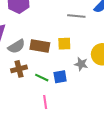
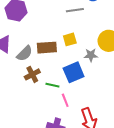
blue square: (60, 77) -> (74, 72), size x1.5
green line: (42, 78) -> (52, 85), moved

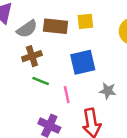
gray star: (91, 55) -> (108, 91), moved
green line: (52, 85) -> (41, 81), moved

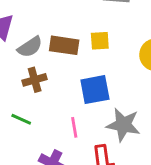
green line: (41, 81) -> (21, 119), moved
gray star: (108, 91) -> (123, 125), size x1.6

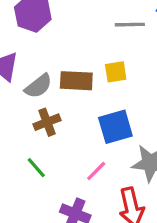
green line: (21, 119) -> (36, 168), turned 30
pink line: (74, 127) -> (96, 171), turned 60

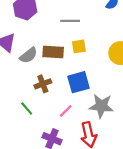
gray line: (130, 25) -> (70, 21), moved
brown cross: (47, 122) -> (43, 84), moved

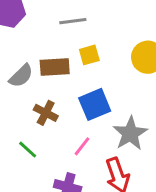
brown cross: (43, 84) -> (46, 113), turned -35
gray star: (101, 106) -> (130, 134), turned -30

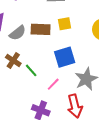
brown cross: (46, 113) -> (13, 60), moved
green line: (28, 150) -> (31, 70), moved

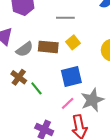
yellow square: (64, 24) -> (73, 42), turned -32
pink line: (53, 84) -> (68, 103), moved

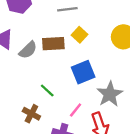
brown cross: (19, 77) -> (31, 114), moved
pink line: (68, 103) -> (76, 110), moved

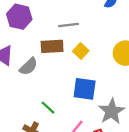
brown rectangle: (53, 44) -> (52, 46), moved
blue square: (83, 72) -> (85, 89), turned 30

